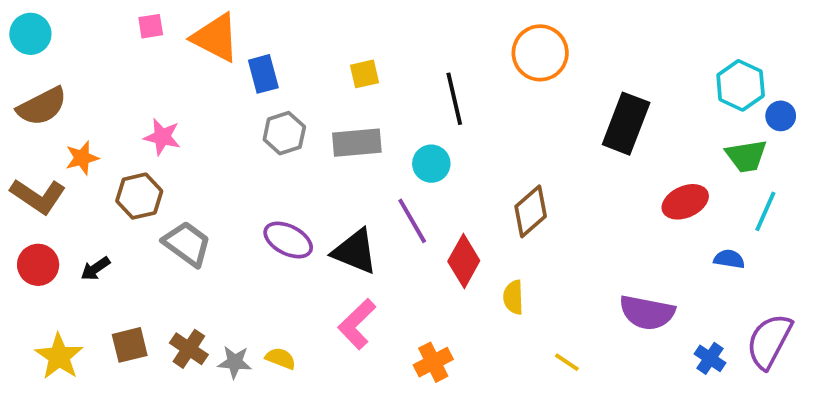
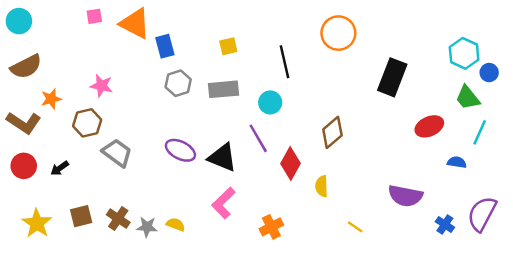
green trapezoid: (746, 156) -> (468, 98), turned 60

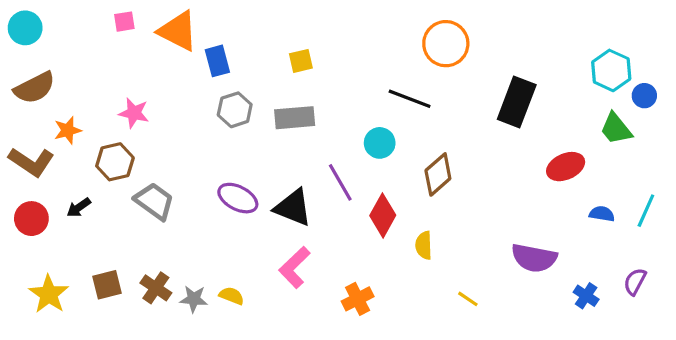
black line: (285, 62) -> (410, 99), moved, turned -56
cyan circle: (270, 102) -> (380, 143), moved
cyan line: (480, 132) -> (646, 211), moved
black arrow: (60, 168) -> (79, 208), moved
purple semicircle: (482, 214) -> (635, 282), size x0.6

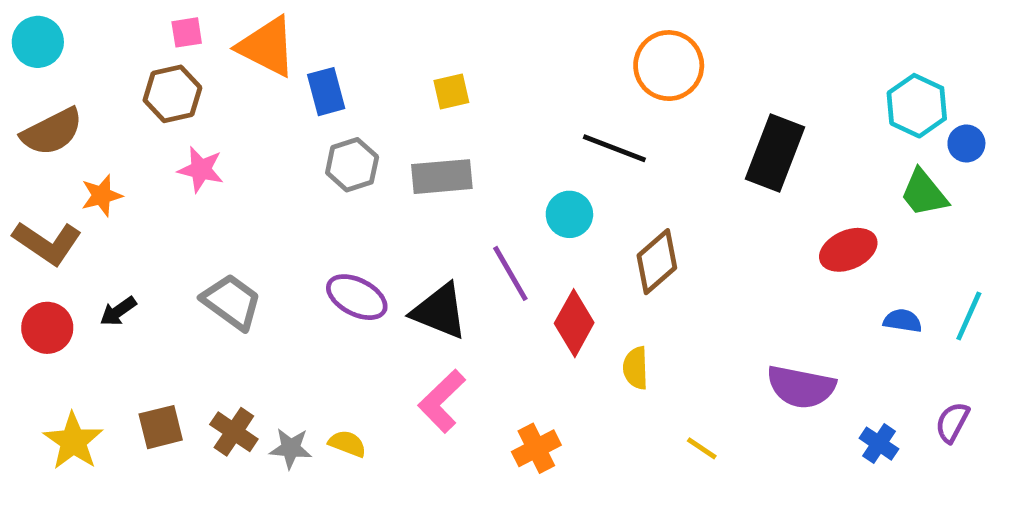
brown hexagon: (115, 162) -> (172, 94), moved

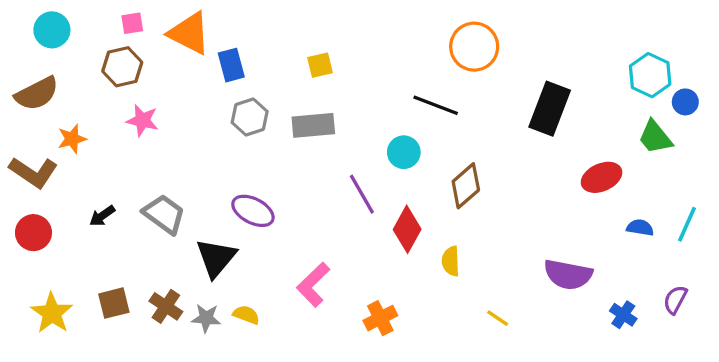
cyan circle: (38, 42) -> (52, 30), moved
black arrow: (118, 311) -> (102, 216), moved
black triangle: (439, 311) -> (216, 258), moved, turned 48

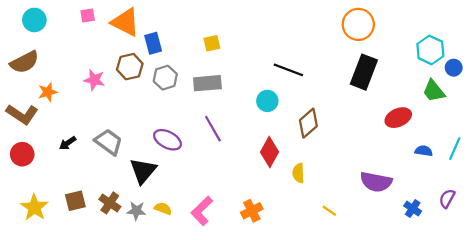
orange circle: (474, 47) -> (358, 24), moved
brown hexagon: (122, 67) -> (130, 67), moved
purple line: (362, 194) -> (213, 129), moved
pink L-shape: (313, 285) -> (202, 211), moved

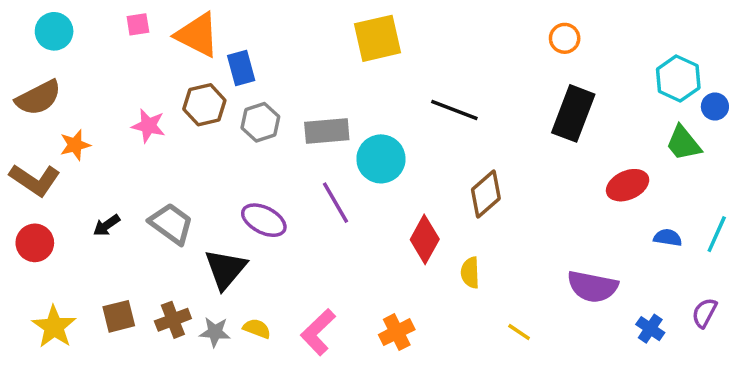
orange circle: (358, 24) -> (565, 38), size x0.6
yellow square: (212, 43) -> (378, 38), moved, size x1.8
cyan circle: (267, 101) -> (381, 159), moved, size x1.4
brown cross: (110, 203) -> (173, 320), turned 35

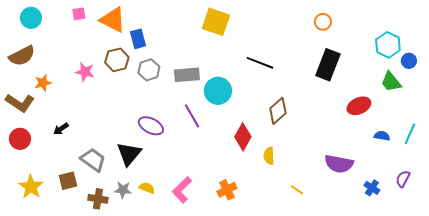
yellow square: (378, 38) -> (216, 22), turned 32
gray trapezoid: (171, 224) -> (93, 160), moved
brown cross: (173, 320) -> (98, 199), moved, turned 30

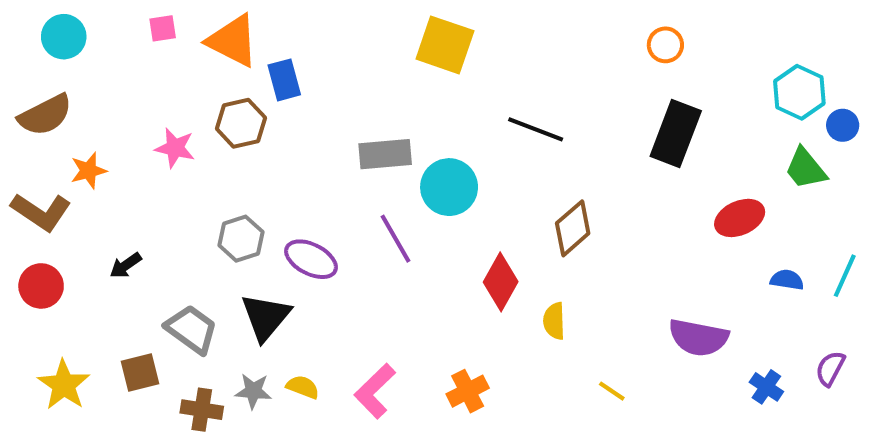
gray hexagon: (149, 70) -> (241, 239), moved

